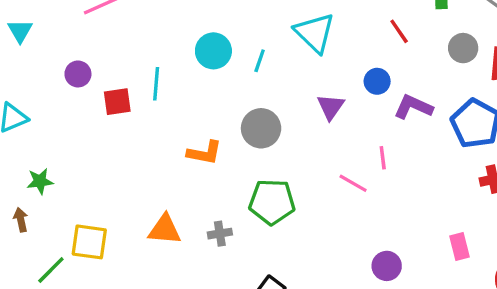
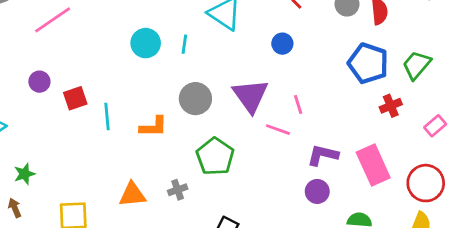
cyan line: (156, 84) -> (107, 116), moved
purple triangle: (331, 107) -> (250, 96), moved, size x1.6
purple L-shape: (413, 107) -> (323, 155), moved
green pentagon: (272, 202) -> (215, 156), turned -30
pink rectangle: (459, 247) -> (373, 165), size x1.8

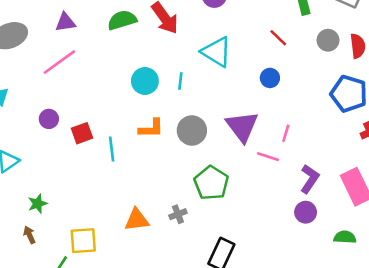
pink line: (298, 105) -> (286, 133), turned 36
orange L-shape: (153, 127) -> (151, 128), moved
purple L-shape: (323, 155) -> (310, 179), turned 112

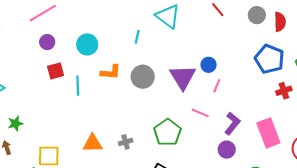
blue circle: (270, 78) -> (209, 65), moved
cyan circle: (145, 81) -> (87, 44), moved
purple circle: (49, 119) -> (47, 42), moved
pink line: (268, 157) -> (200, 113), moved
green pentagon: (211, 183) -> (167, 132), moved

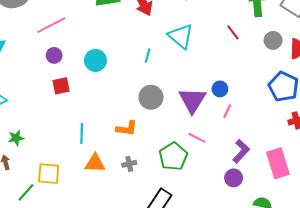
orange L-shape: (111, 72) -> (127, 128), moved
cyan line: (78, 86) -> (82, 134), moved
pink line: (200, 113) -> (197, 138), moved

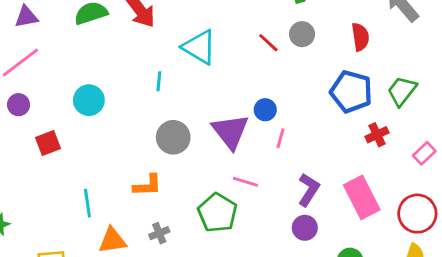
red line: (233, 32) -> (268, 43), moved
gray circle: (273, 40) -> (302, 34), moved
purple circle: (54, 55) -> (19, 105), moved

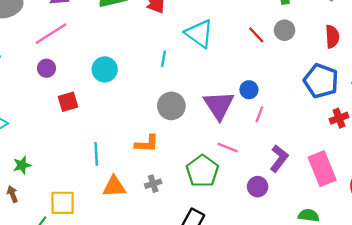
purple circle: (305, 228) -> (258, 187), moved

